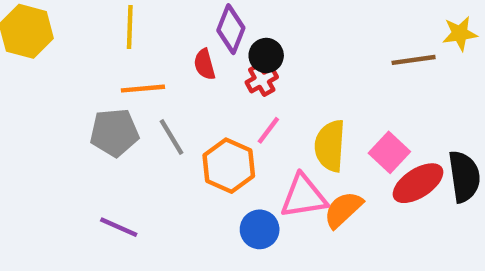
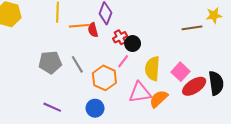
black circle: (266, 56) -> (133, 44), moved
orange line: (143, 89) -> (79, 26), moved
blue circle: (260, 229) -> (95, 108), moved

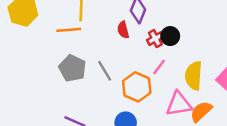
orange line: (79, 26) -> (69, 30), moved
black circle: (133, 44) -> (170, 36), moved
gray pentagon: (50, 62) -> (72, 68), turned 30

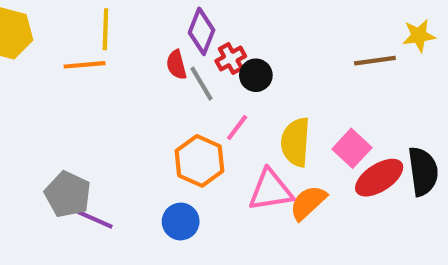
red cross: (155, 39) -> (231, 59), moved
gray pentagon: (72, 68) -> (68, 194), moved
gray line: (105, 71) -> (202, 84), moved

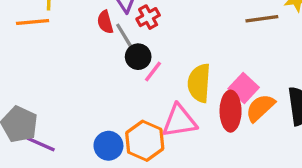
black circle: (256, 75) -> (138, 57), moved
orange hexagon: (199, 161) -> (145, 141), moved
red ellipse: (379, 178) -> (231, 111), moved, turned -57
orange semicircle: (308, 203) -> (260, 108), moved

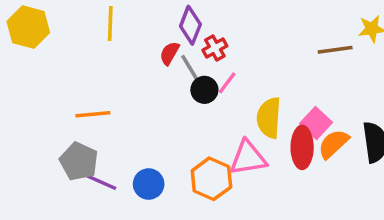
orange line: (33, 22) -> (93, 114), moved
red semicircle: (105, 22) -> (170, 53), turned 45
pink line: (153, 71) -> (227, 83), moved
blue circle: (108, 146) -> (149, 184), moved

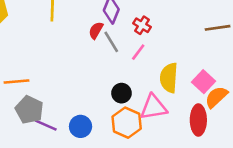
red cross: (215, 48) -> (142, 25), moved, turned -30
black circle: (204, 90) -> (121, 93), moved
orange line: (93, 114) -> (16, 82), moved
red ellipse: (302, 147) -> (198, 120), moved

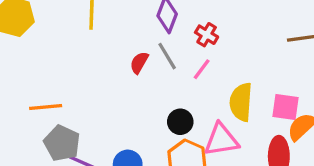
red semicircle: (96, 30) -> (139, 63), moved
pink square: (203, 82) -> (285, 107), turned -35

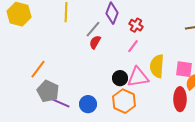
gray line: (167, 56) -> (93, 29), moved, turned 72
orange line: (46, 107) -> (38, 69), turned -48
pink triangle: (221, 140) -> (138, 77), moved

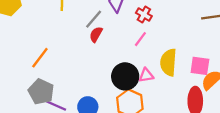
orange line: (38, 69) -> (40, 58), moved
pink triangle: (138, 77) -> (146, 75), size x0.6
black circle: (120, 78) -> (125, 76), size x1.5

